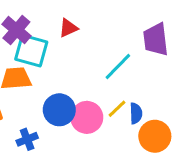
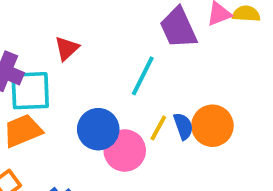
blue circle: (59, 110) -> (98, 129), moved
orange circle: (155, 136) -> (212, 126), moved

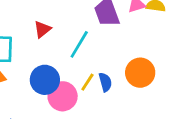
red triangle: (67, 48) -> (42, 29), moved
orange circle: (212, 126) -> (140, 73), moved

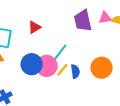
cyan line: (79, 44) -> (59, 54), moved
pink circle: (63, 96) -> (47, 66), moved

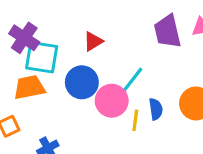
blue circle: (32, 64) -> (82, 82), moved
yellow line: (62, 70) -> (135, 120), moved, turned -32

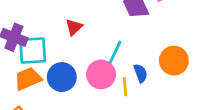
blue circle: (82, 82) -> (62, 77), moved

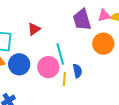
cyan line: (114, 54) -> (60, 54), turned -50
orange circle: (174, 61) -> (103, 44), moved

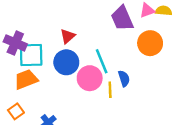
blue circle: (19, 64) -> (66, 62), moved

